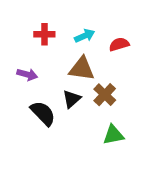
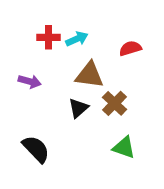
cyan arrow: (85, 36) -> (77, 39), moved
black semicircle: (43, 113) -> (36, 149), moved
green triangle: (113, 135) -> (124, 147), turned 30

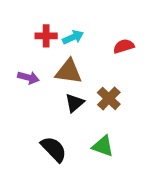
brown triangle: (89, 75) -> (69, 72), moved
green triangle: (124, 147) -> (103, 146), moved
black semicircle: (36, 149) -> (54, 149), moved

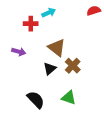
cyan arrow: (73, 37) -> (49, 13), moved
red semicircle: (124, 46) -> (94, 11), moved
brown triangle: (69, 72) -> (57, 48), moved, turned 30

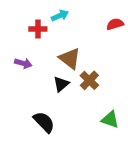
red semicircle: (94, 11) -> (115, 24), moved
green triangle: (69, 98) -> (110, 120), moved

